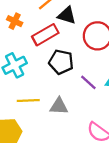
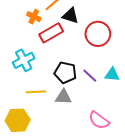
orange cross: (15, 21) -> (34, 17), moved
black pentagon: (61, 62) -> (65, 73), moved

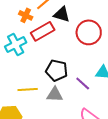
cyan cross: (24, 60) -> (16, 44), moved
purple line: (90, 76) -> (83, 83), moved

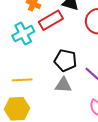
yellow line: (28, 89) -> (22, 80), moved

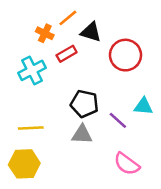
red rectangle: (51, 20) -> (67, 54), size x0.7

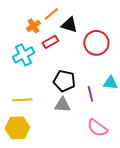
orange cross: (45, 33) -> (33, 26), turned 32
purple line: (118, 120) -> (90, 94), turned 35

